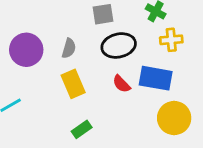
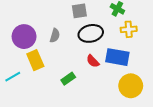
yellow rectangle: (73, 84) -> (35, 60), moved
green rectangle: (82, 129) -> (68, 79), moved

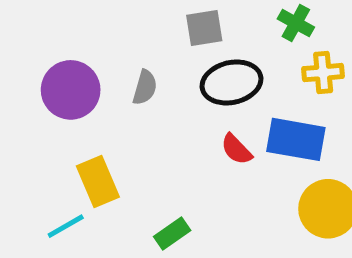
yellow rectangle: (35, 60) -> (98, 182), moved
cyan line: (13, 77) -> (66, 226), moved
green rectangle: (68, 79) -> (172, 233), moved

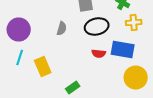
purple circle: (71, 90) -> (19, 30), moved
red semicircle: (236, 149) -> (99, 54), turned -40
cyan line: (66, 226) -> (20, 58), moved, turned -42

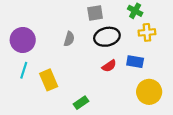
blue rectangle: (123, 50) -> (135, 62), size x0.7
red semicircle: (99, 54) -> (109, 66), turned -40

